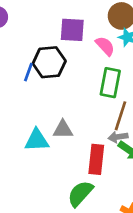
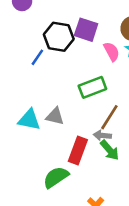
black hexagon: (49, 62) -> (59, 37), moved
green rectangle: (110, 83) -> (92, 87), moved, turned 44

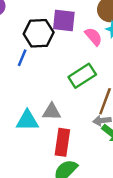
red rectangle: (78, 150) -> (62, 142), moved

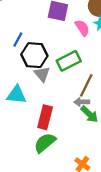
black hexagon: (39, 33) -> (34, 55), moved
gray triangle: (52, 112) -> (42, 74), moved, turned 42

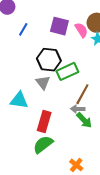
pink semicircle: (82, 28) -> (81, 30), moved
blue line: (18, 39) -> (23, 29), moved
black hexagon: (34, 55) -> (49, 60), moved

